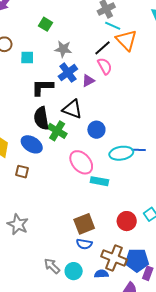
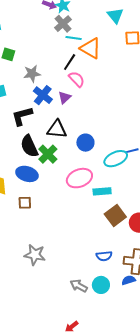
green cross: (57, 131) -> (48, 154), turned 30
pink ellipse: (81, 162) -> (79, 178), turned -55
brown square: (84, 224) -> (115, 216), moved

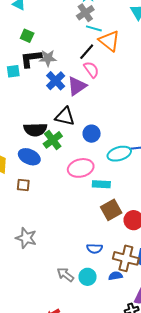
purple triangle: (65, 97) -> (77, 86), size x1.5
black L-shape: (22, 116) -> (31, 59), moved
black semicircle: (29, 146) -> (35, 130), turned -75

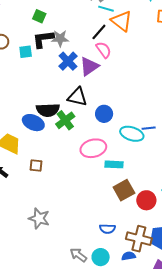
cyan ellipse: (119, 154) -> (132, 134), turned 35
blue ellipse: (29, 157) -> (33, 123), moved

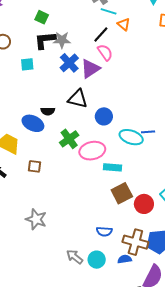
orange triangle: (121, 21) -> (124, 24), size x0.6
cyan square: (26, 52) -> (27, 64), moved
black semicircle: (48, 110) -> (48, 111), size x0.6
green cross: (65, 120) -> (69, 139), moved

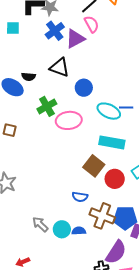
cyan rectangle: (112, 167) -> (112, 142), moved, size x1.4
brown square: (122, 193) -> (94, 166), turned -30
blue semicircle: (104, 231) -> (80, 197), moved
blue semicircle: (125, 259) -> (79, 231), moved

